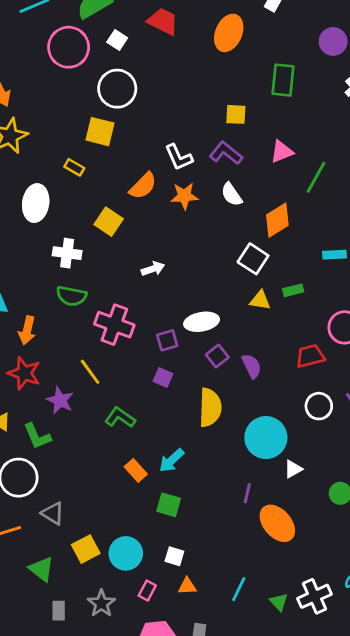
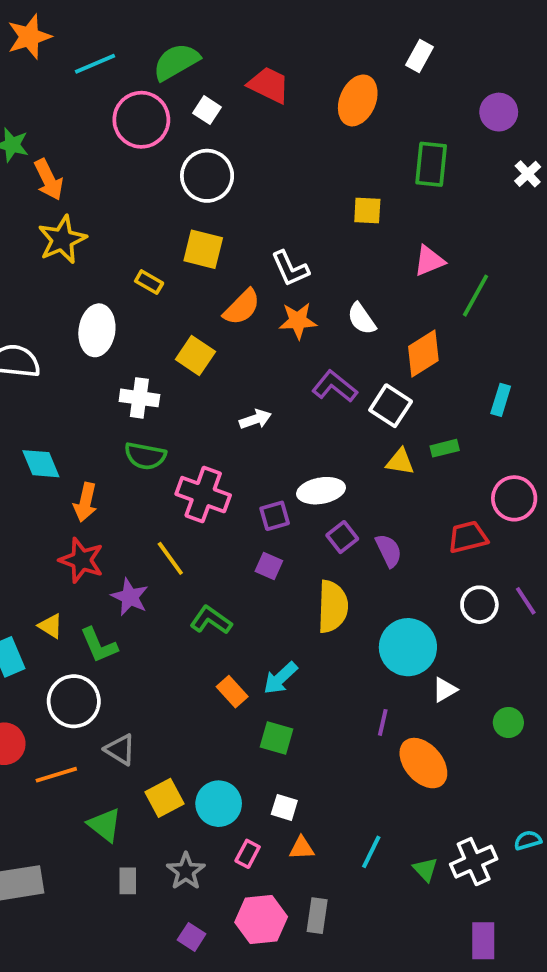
yellow square: (100, 132) -> (203, 249), moved
purple L-shape: (226, 153) -> (335, 386), moved
cyan rectangle: (335, 255) -> (501, 400), turned -70

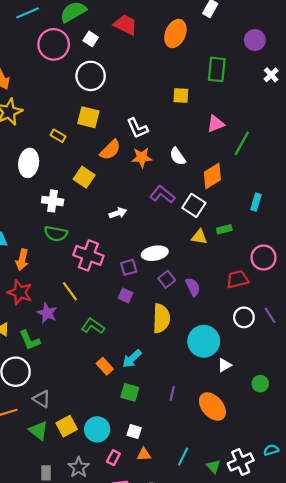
purple line: (383, 722) -> (172, 393), moved
green triangle: (105, 825) -> (38, 430), moved

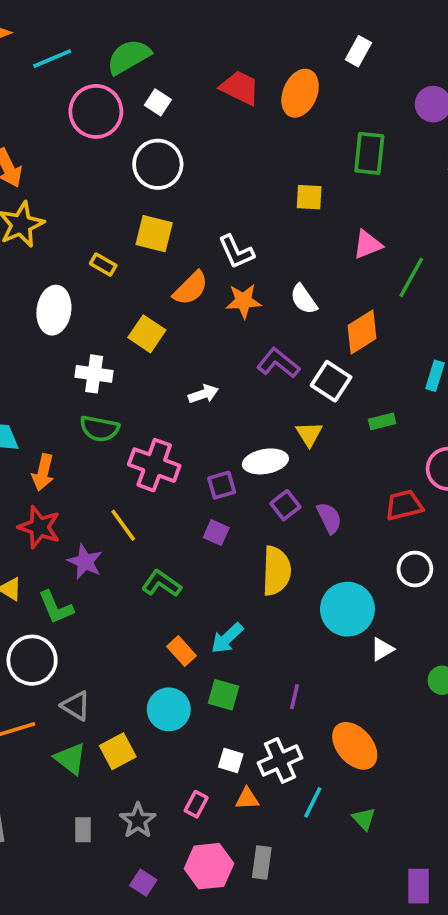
red trapezoid: (125, 25) -> (240, 88), moved
yellow triangle: (199, 237) -> (309, 434), moved, turned 49
orange ellipse: (212, 407) -> (355, 746), moved
cyan circle: (97, 429) -> (169, 709), moved
white cross: (241, 462) -> (280, 760), moved

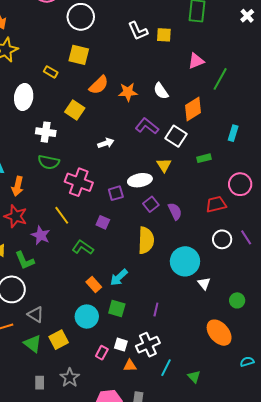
white L-shape: (236, 252) -> (138, 31), moved
purple square: (216, 533) -> (103, 222), moved
white triangle: (382, 649) -> (204, 283), turned -40
orange ellipse: (355, 746) -> (219, 333), moved
pink rectangle: (196, 804) -> (102, 353), moved

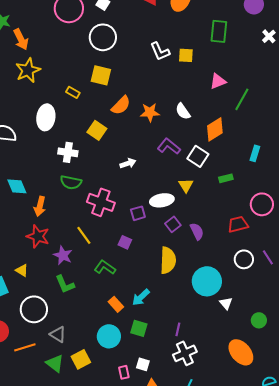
green L-shape: (25, 260) -> (65, 284), moved
white cross: (148, 345) -> (185, 353), moved
pink rectangle: (102, 353) -> (124, 372), turned -40

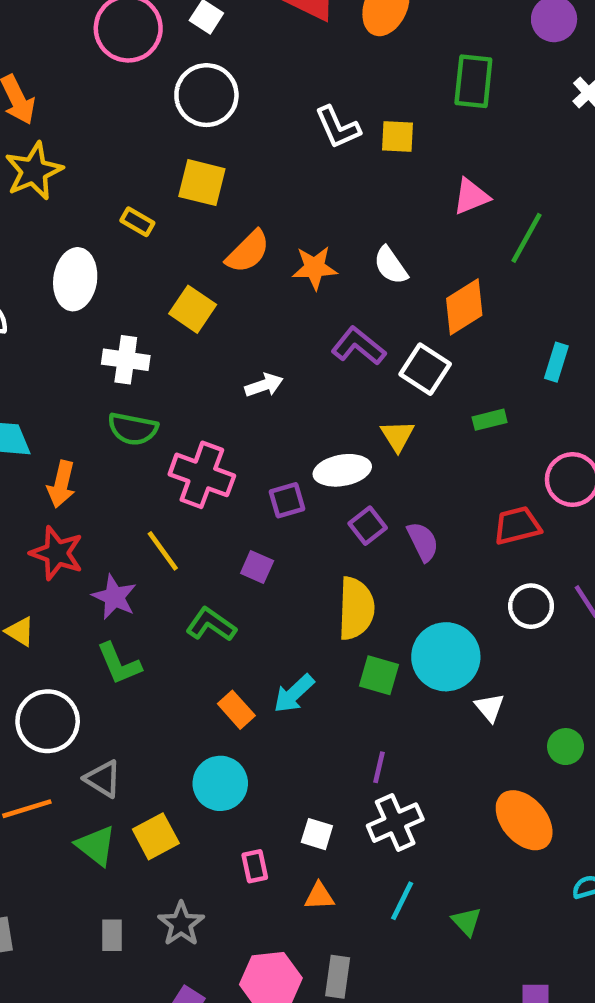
green square: (139, 328) -> (379, 675), moved
white square: (143, 364) -> (317, 834), moved

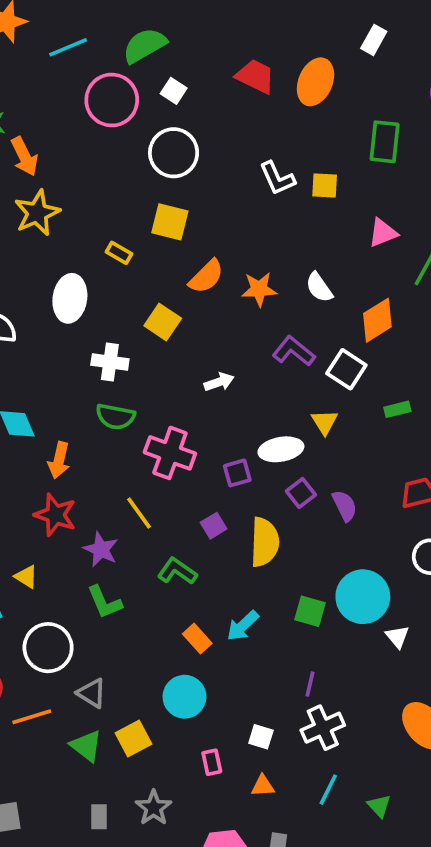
purple square: (257, 567) -> (214, 526), turned 35
yellow semicircle: (356, 608) -> (265, 542), moved

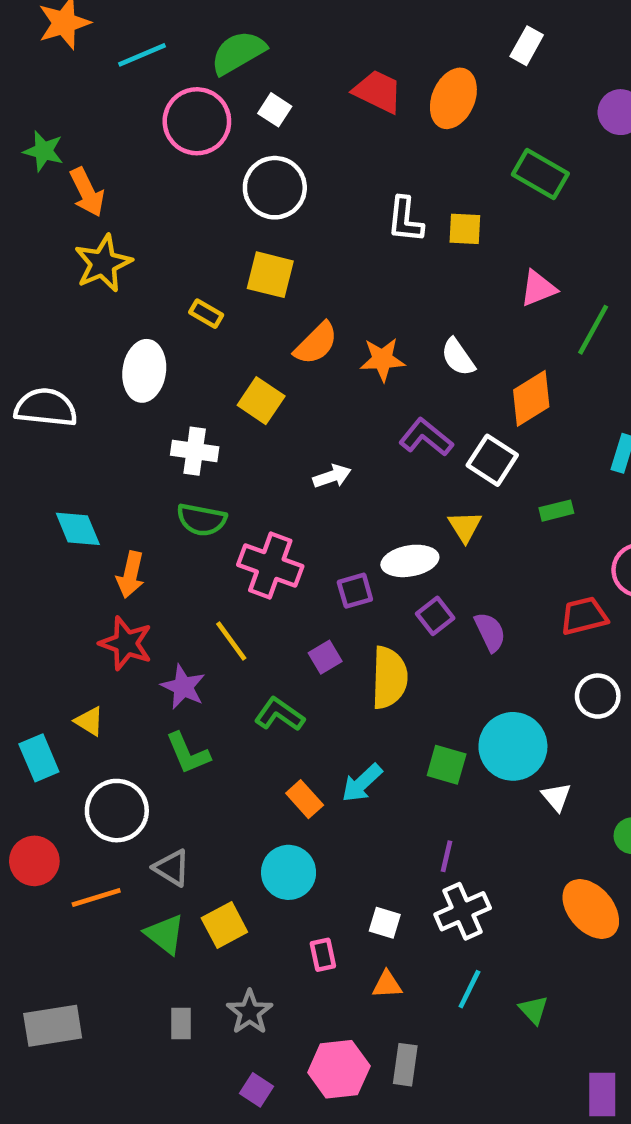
green rectangle: (385, 142) -> (540, 174), turned -66
white L-shape: (277, 178) -> (405, 220), turned 30

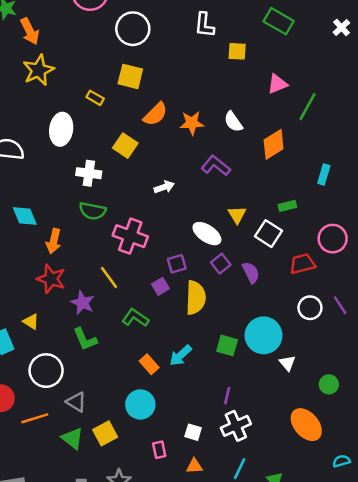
white L-shape: (405, 220) -> (204, 25), moved
white square: (492, 460) -> (269, 234), moved
white ellipse: (410, 561) -> (207, 234), turned 44
purple square: (355, 591) -> (177, 264), moved

